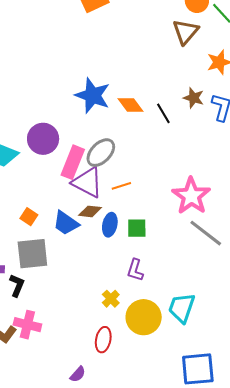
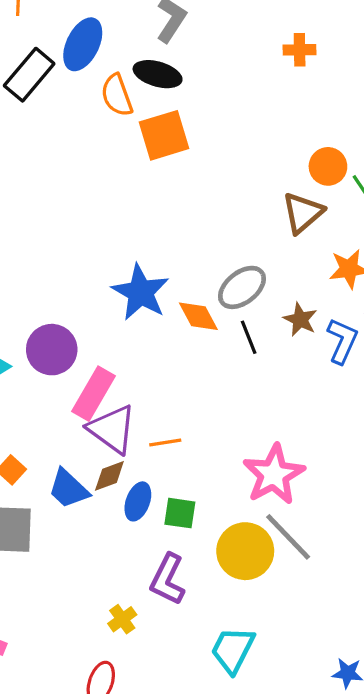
gray ellipse: (101, 153) -> (242, 287), moved
brown diamond: (90, 211) -> (109, 476), turned -35
purple L-shape: (135, 270) -> (168, 579), size x1.4
yellow circle: (144, 317) -> (245, 551), moved

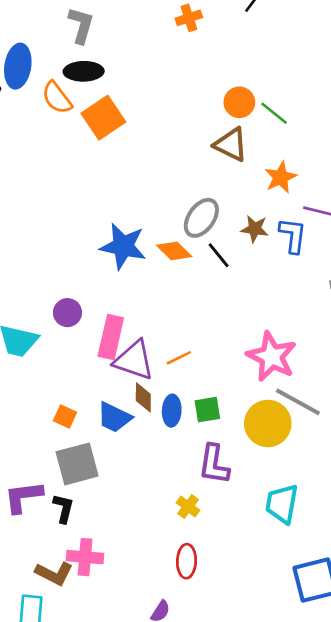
brown triangle: (303, 213) -> (231, 145), turned -36
purple circle: (52, 350) -> (67, 313), size x0.7
brown diamond: (109, 476) -> (143, 397), turned -52

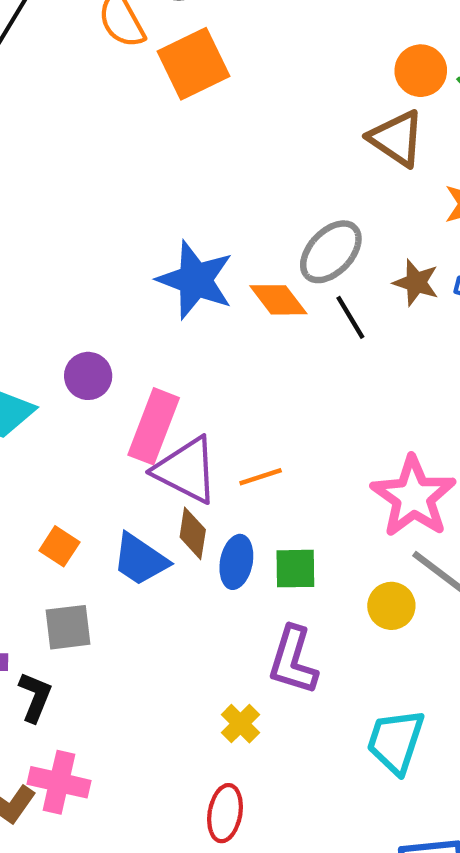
yellow circle: (268, 423) -> (391, 606), size x0.6
gray square: (77, 464) -> (68, 627), size x0.7

